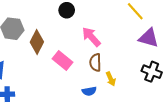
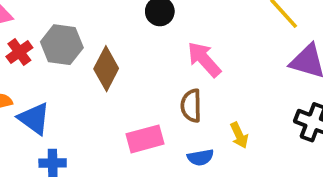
pink rectangle: (63, 60) -> (145, 139), moved, turned -54
brown semicircle: (95, 62) -> (191, 106), moved

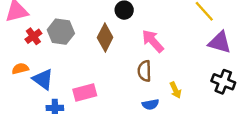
brown diamond: (106, 69) -> (105, 38), moved
pink rectangle: (145, 139) -> (85, 92), moved

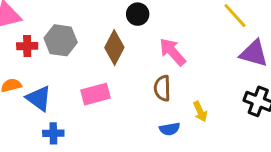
red cross: (33, 36) -> (27, 46), turned 35
pink rectangle: (85, 92) -> (95, 94), moved

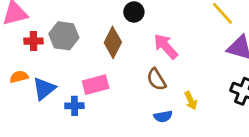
brown semicircle: (162, 88) -> (156, 79), turned -30
blue triangle: (39, 98) -> (44, 89), turned 45
blue cross: (53, 133) -> (74, 106), moved

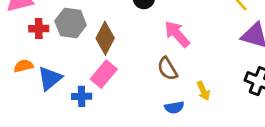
brown diamond: (113, 42) -> (105, 38), moved
pink rectangle: (96, 85) -> (104, 74), turned -35

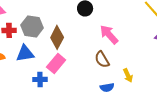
blue triangle: (50, 78) -> (25, 53), moved, turned 30

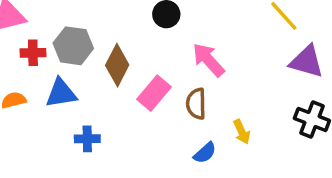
brown semicircle: (102, 59) -> (196, 104), turned 30
pink rectangle: (56, 63) -> (154, 93), moved
blue semicircle: (107, 87) -> (205, 153), turned -32

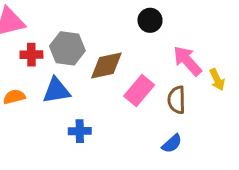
brown diamond: (117, 65) -> (106, 66), turned 51
yellow arrow: (242, 132) -> (217, 80), moved
blue semicircle: (205, 153) -> (172, 144), moved

